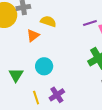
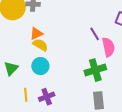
yellow semicircle: (48, 21) -> (40, 45), moved
purple line: (90, 23) -> (95, 34), turned 64

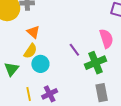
orange triangle: (36, 34) -> (33, 32), turned -48
purple line: (95, 34) -> (74, 50), moved
yellow semicircle: (40, 45) -> (30, 51), moved, turned 98

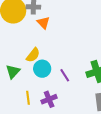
orange triangle: (33, 32) -> (43, 23), moved
purple line: (74, 50) -> (65, 75), moved

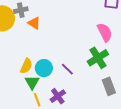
yellow semicircle: (33, 55) -> (26, 66), moved
green triangle: (13, 72) -> (32, 82), moved

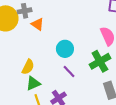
cyan circle: (44, 68) -> (65, 49), moved
green triangle: (32, 82) -> (33, 83), turned 35

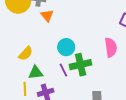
green cross: (100, 61) -> (81, 65), moved
green triangle: (33, 83) -> (36, 72), moved

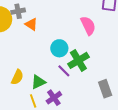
pink semicircle: (111, 47) -> (88, 26), moved
yellow semicircle: (26, 54) -> (17, 77), moved

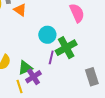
purple line: (64, 71) -> (51, 57), turned 56
purple cross: (54, 98) -> (33, 77), moved

